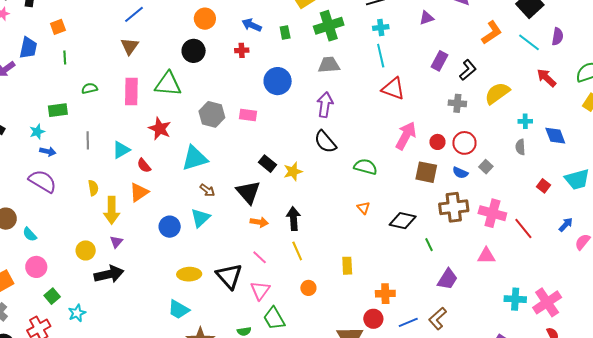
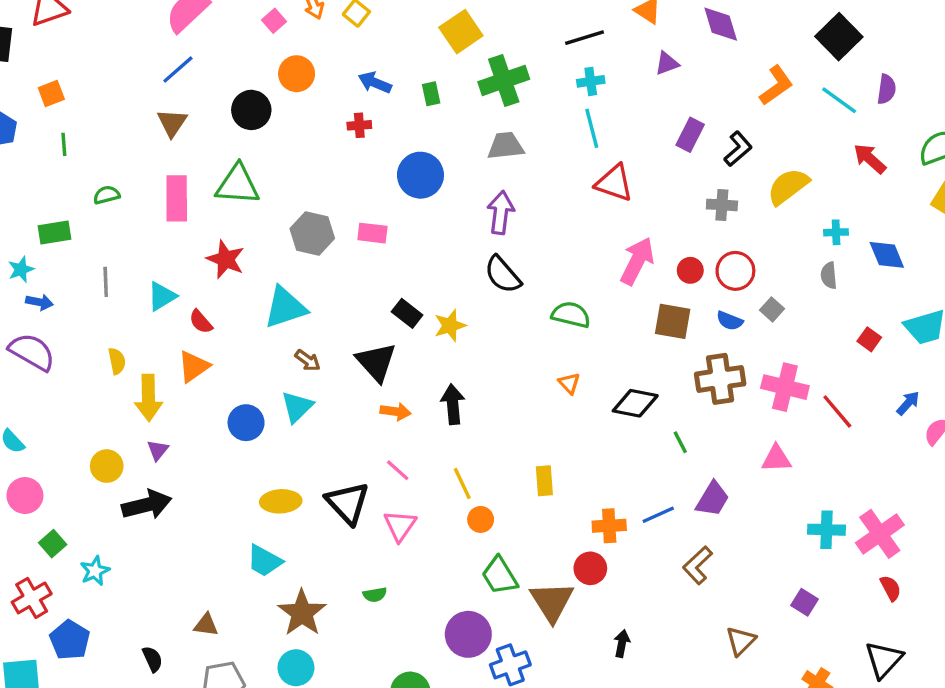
black circle: (194, 51) -> (251, 110), moved
yellow line: (297, 251) -> (462, 483), moved
green trapezoid: (274, 318) -> (500, 576), moved
blue line: (408, 322) -> (658, 515), moved

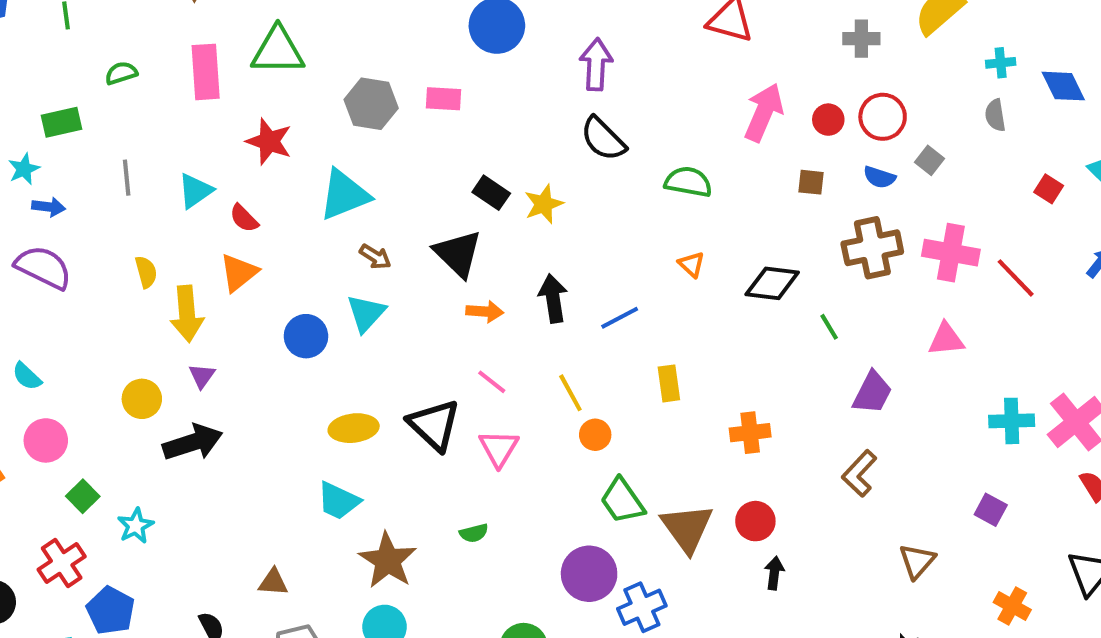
brown square: (673, 321) -> (811, 182), size x0.6
blue line: (658, 515) -> (620, 318), moved
red circle: (590, 568) -> (755, 521), moved

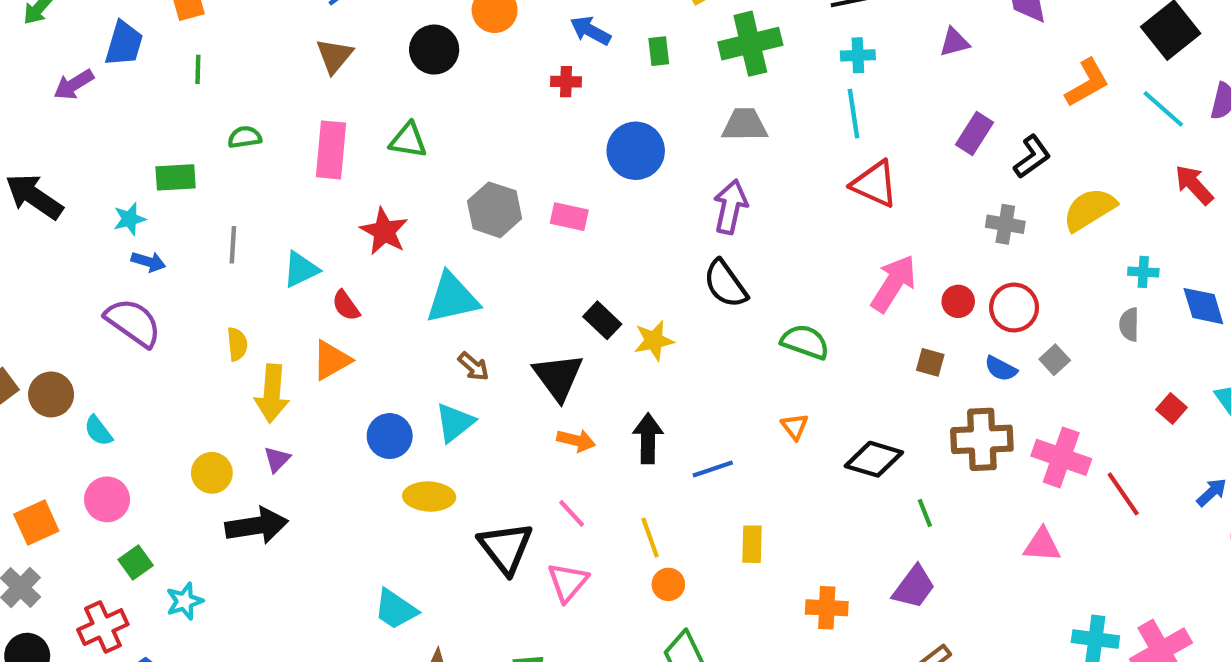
green triangle: (278, 51) -> (408, 140), size x0.7
purple trapezoid: (872, 393) -> (914, 587), moved
yellow ellipse: (354, 428) -> (429, 497), moved

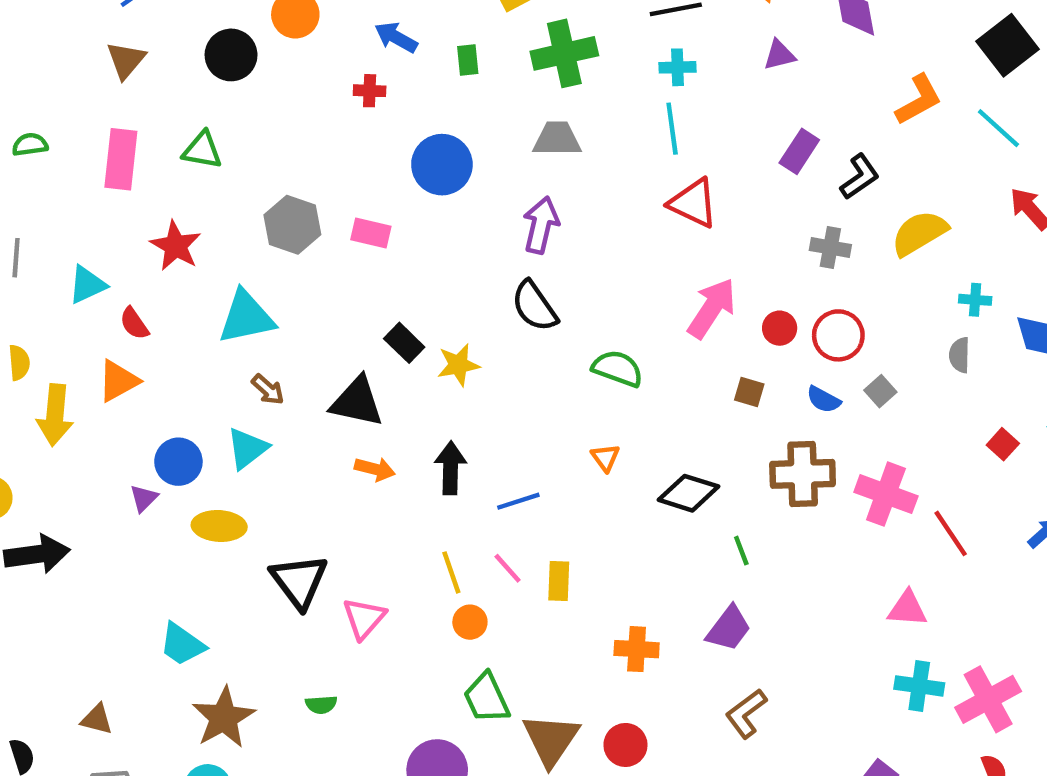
black triangle: (558, 377) -> (357, 402), turned -42
purple triangle: (277, 459) -> (144, 498), moved
pink line: (572, 513) -> (508, 568), moved
pink triangle: (1042, 545) -> (907, 609), moved

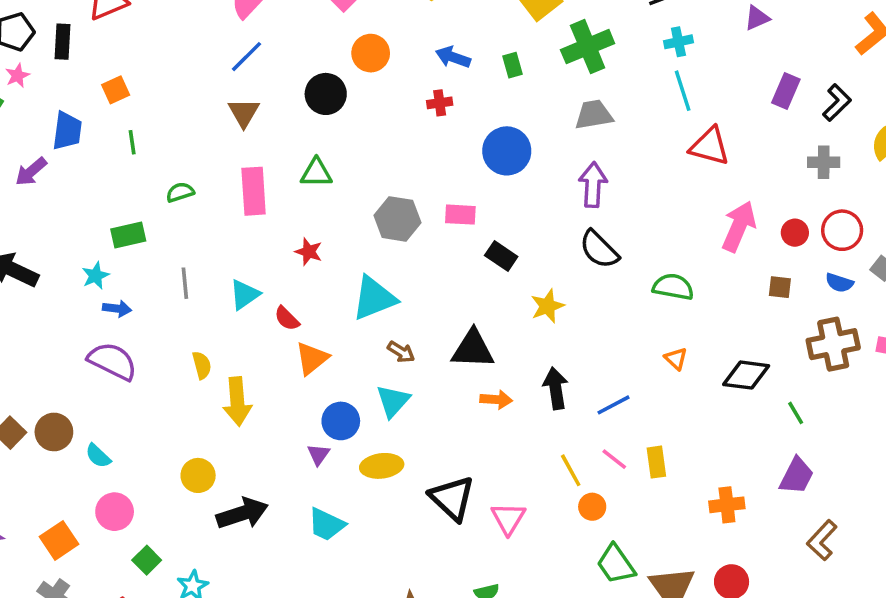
red star: (176, 246) -> (309, 252), size x0.7
black rectangle: (404, 343) -> (501, 256), moved
orange triangle: (118, 381) -> (312, 358), moved
cyan trapezoid: (182, 644) -> (326, 524), moved

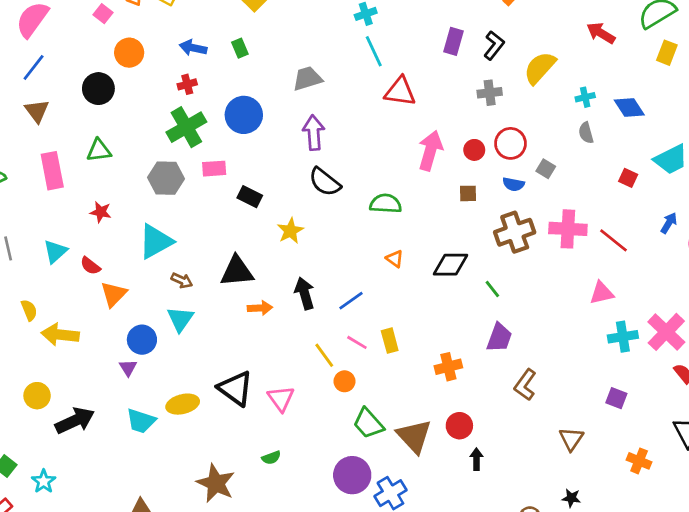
green cross: (588, 47) -> (186, 127), moved
yellow arrow: (237, 401) -> (60, 335), turned 108
yellow ellipse: (382, 466) -> (183, 404), moved

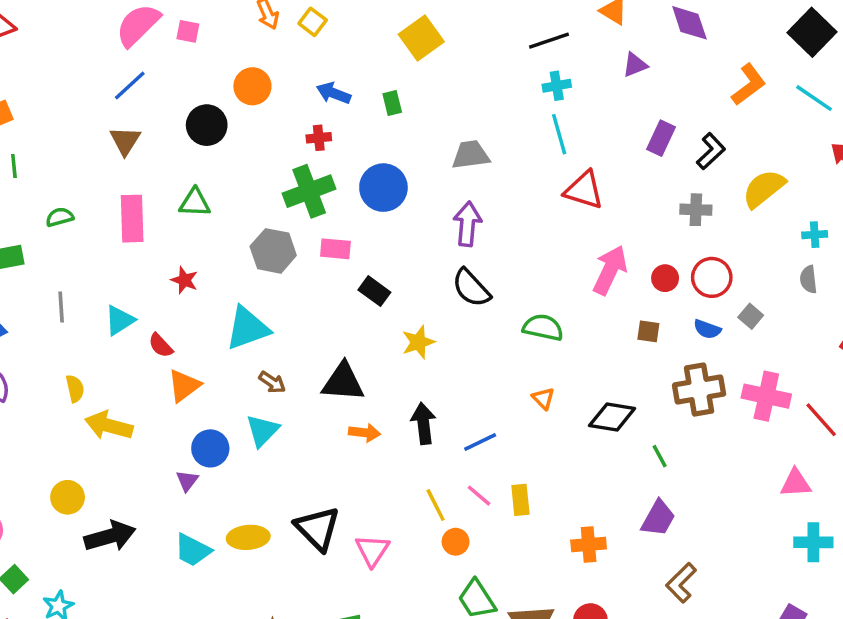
pink square: (103, 14) -> (188, 31), moved, turned -36

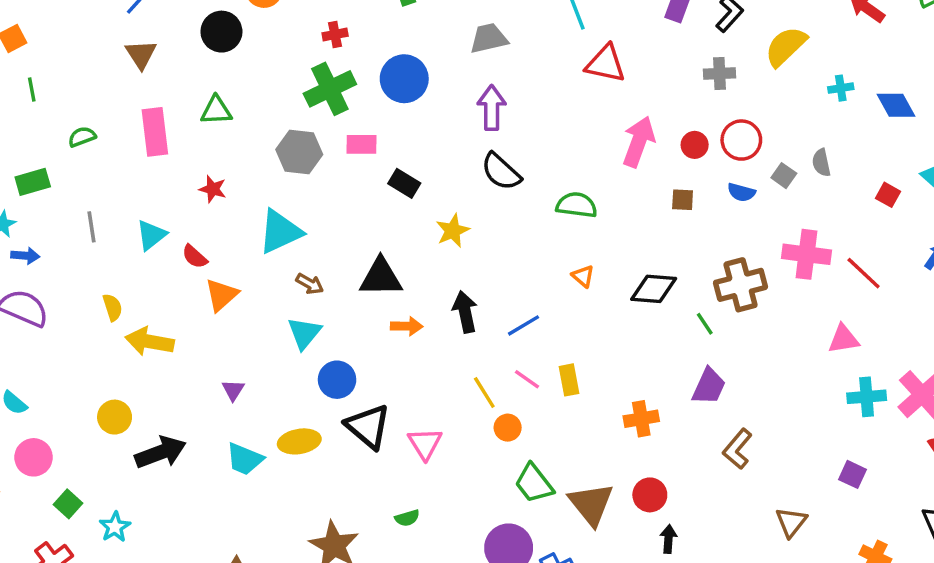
gray semicircle: (809, 279) -> (821, 163), moved
brown cross: (699, 390) -> (741, 285), moved
blue circle: (210, 448) -> (337, 380), moved

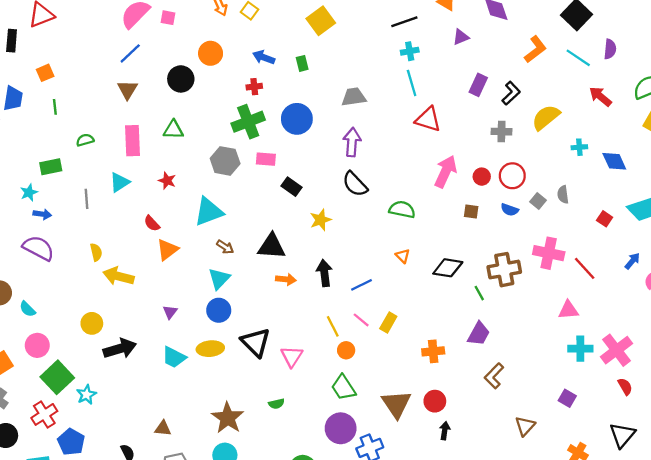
cyan triangle: (151, 235) -> (120, 182), moved
blue circle: (337, 380) -> (219, 310), moved
yellow rectangle: (569, 380) -> (388, 322), turned 36
green trapezoid: (534, 483) -> (343, 388), moved
green square: (68, 504) -> (57, 377), size x1.8

